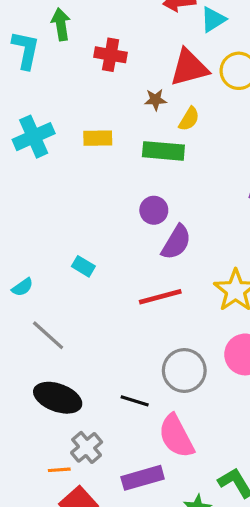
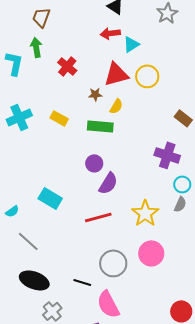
red cross: (111, 55) -> (67, 66), turned 30
yellow rectangle: (98, 138) -> (59, 118), turned 30
cyan rectangle: (83, 266) -> (50, 198), size x1.6

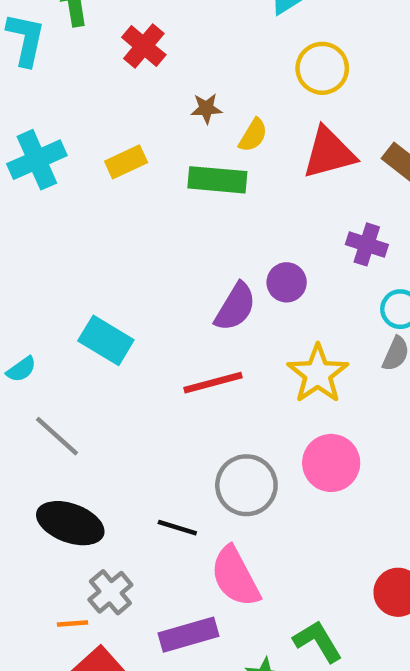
red triangle: (116, 74) -> (329, 153), moved
yellow rectangle: (59, 118) -> (126, 162), turned -54
purple cross: (167, 155) -> (367, 244), size x0.7
purple circle: (94, 163) -> (287, 282), moved

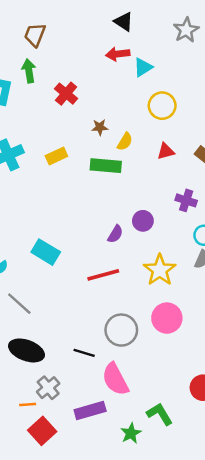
red triangle: (329, 153) -> (166, 151), size x0.6
purple semicircle: (235, 307) -> (115, 234), size x0.7

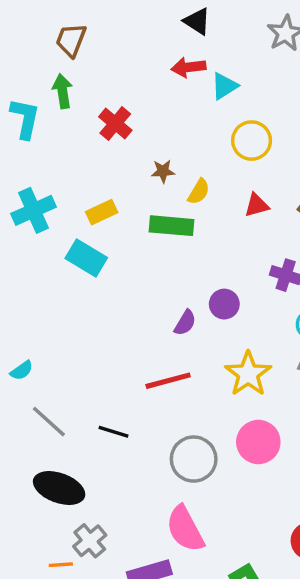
cyan rectangle: (46, 252) -> (86, 258), moved
black line: (84, 353) -> (114, 432), moved

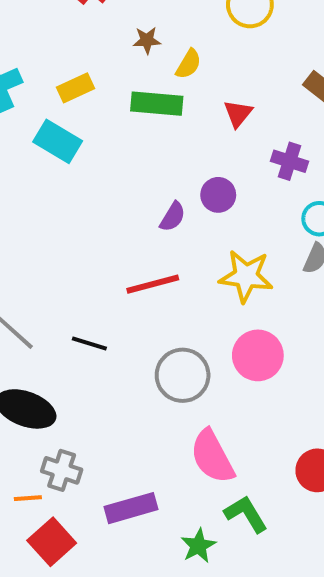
red triangle: (257, 205) -> (238, 114), moved, turned -36
yellow star: (248, 374) -> (246, 276), turned -30
pink semicircle: (185, 529) -> (212, 457), moved
gray cross: (90, 541) -> (62, 470), turned -32

